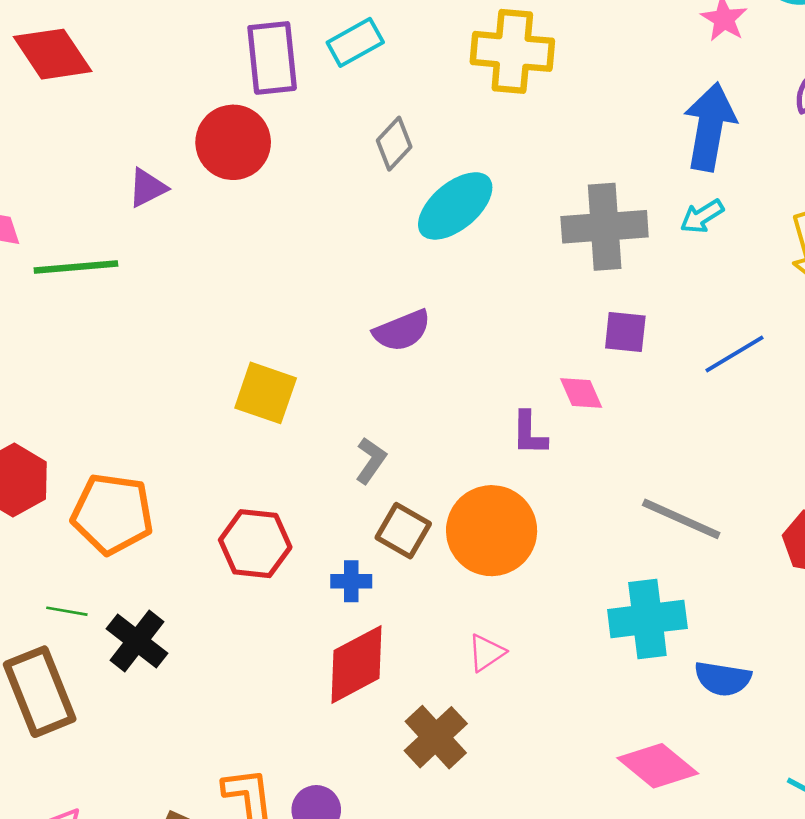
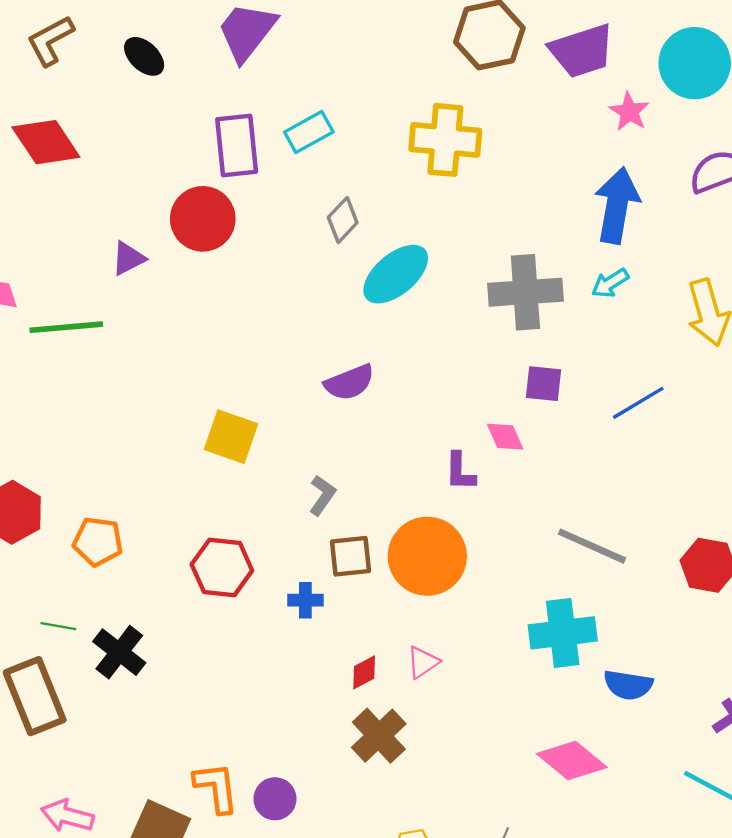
orange pentagon: (112, 514) -> (98, 542), size x0.7
brown square: (403, 531) -> (351, 556), turned -36
red diamond: (357, 664) -> (364, 672), moved, size x0.5

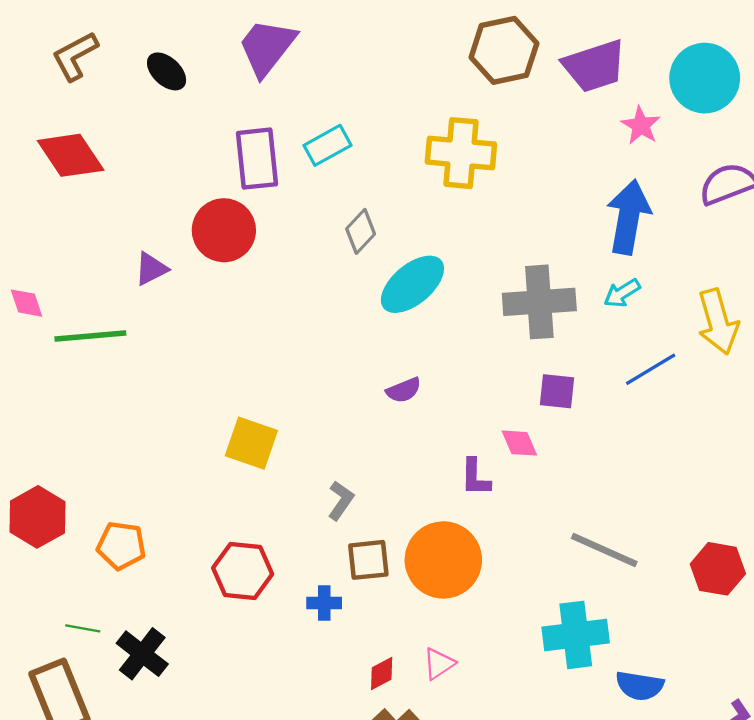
purple semicircle: (349, 382) -> (404, 390), moved, size x0.7
blue line: (638, 403) -> (651, 369), moved

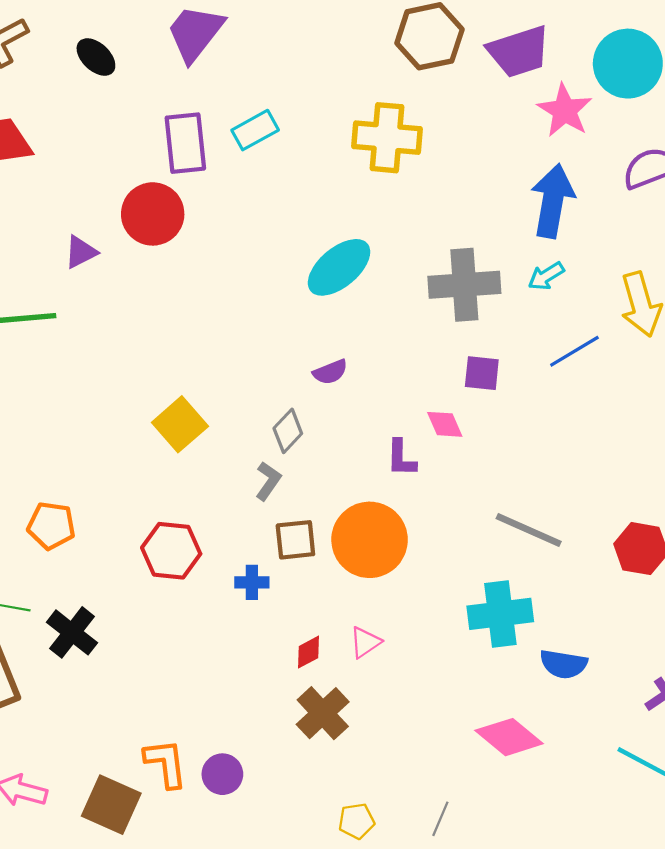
pink star: (641, 125) -> (565, 110), size x1.4
gray diamond: (361, 231) -> (288, 431), moved
yellow square: (251, 443) -> (180, 424), turned 30

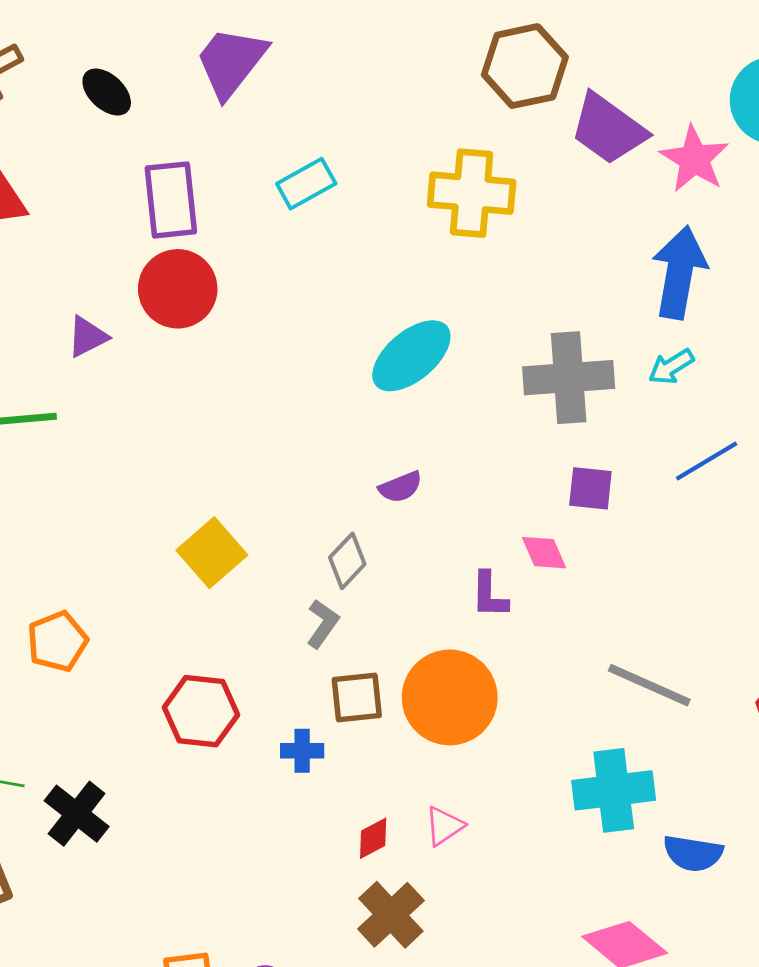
purple trapezoid: (519, 52) -> (608, 129), moved, turned 54
purple rectangle: (185, 143) -> (171, 200), moved
orange pentagon: (51, 526) -> (57, 641), moved, turned -30

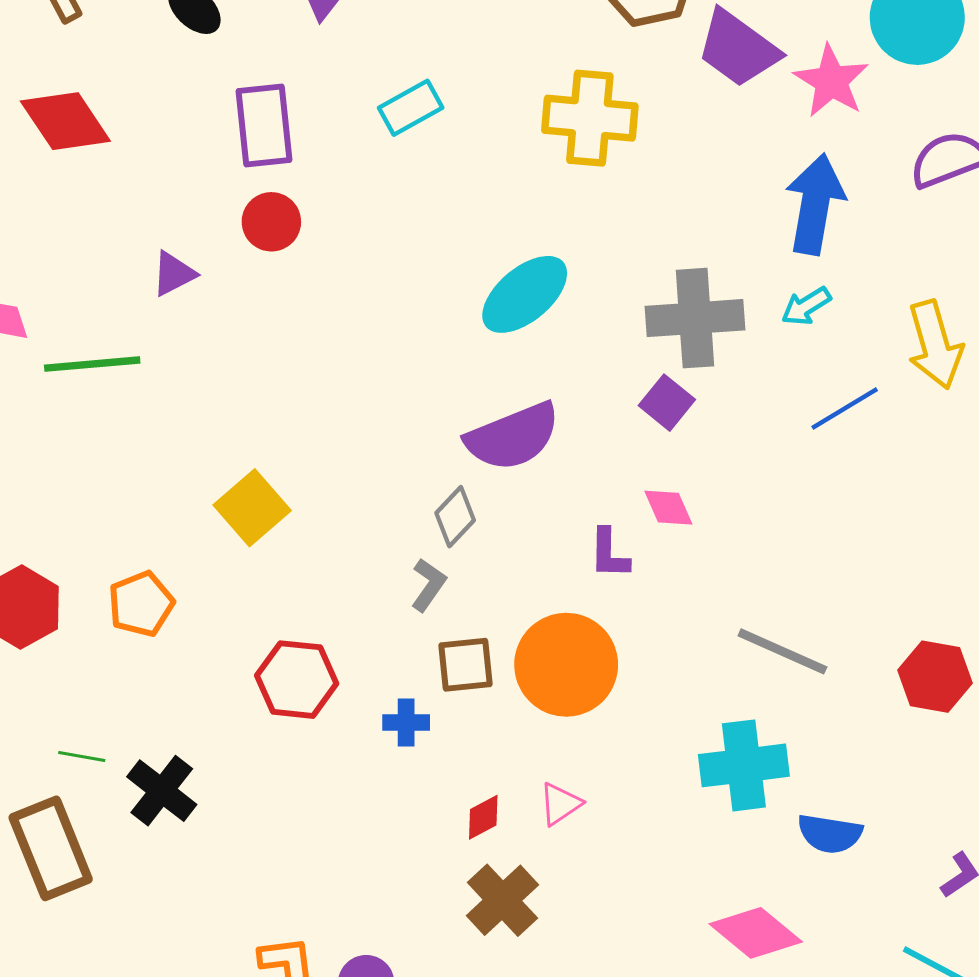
red circle: (178, 289) -> (271, 222), size x0.7
purple semicircle: (400, 487) -> (513, 437), size x2.0
purple square: (590, 488) -> (667, 403), moved, turned 33
yellow square: (212, 553) -> (252, 508), moved

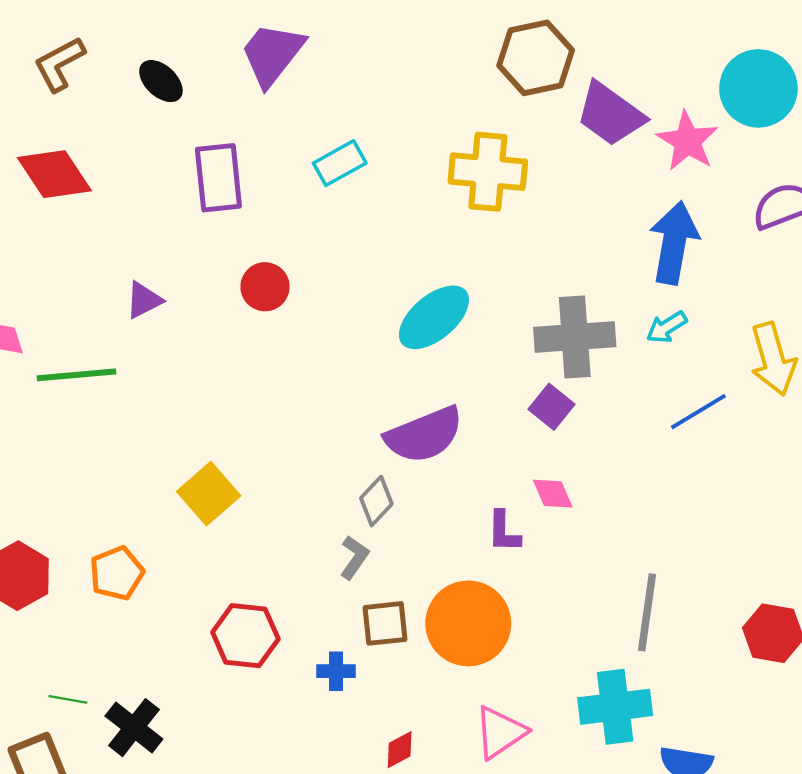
red circle: (271, 222) -> (265, 287), moved
gray line: (782, 651) -> (647, 612), turned 74
pink triangle: (560, 804) -> (500, 732), moved, size x1.5

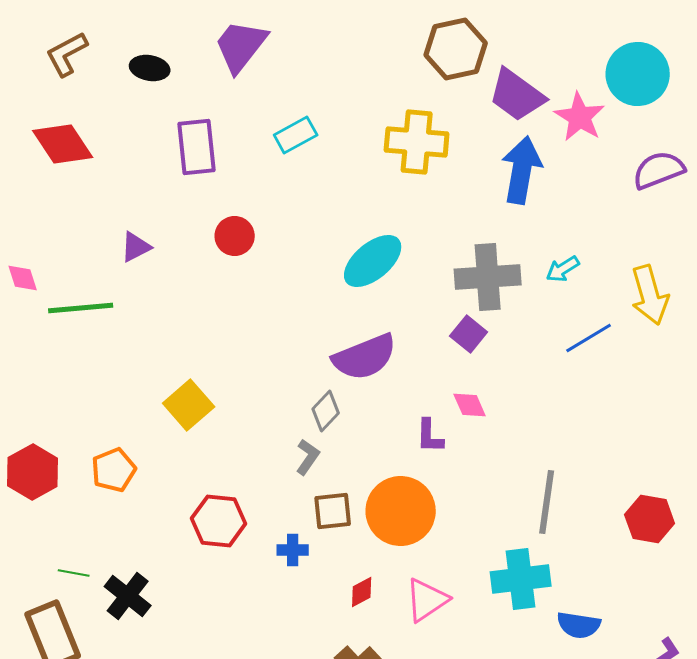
black ellipse: (161, 81) -> (150, 68), turned -33
blue arrow: (674, 243) -> (522, 170), moved
red diamond: (400, 750) -> (362, 592), moved

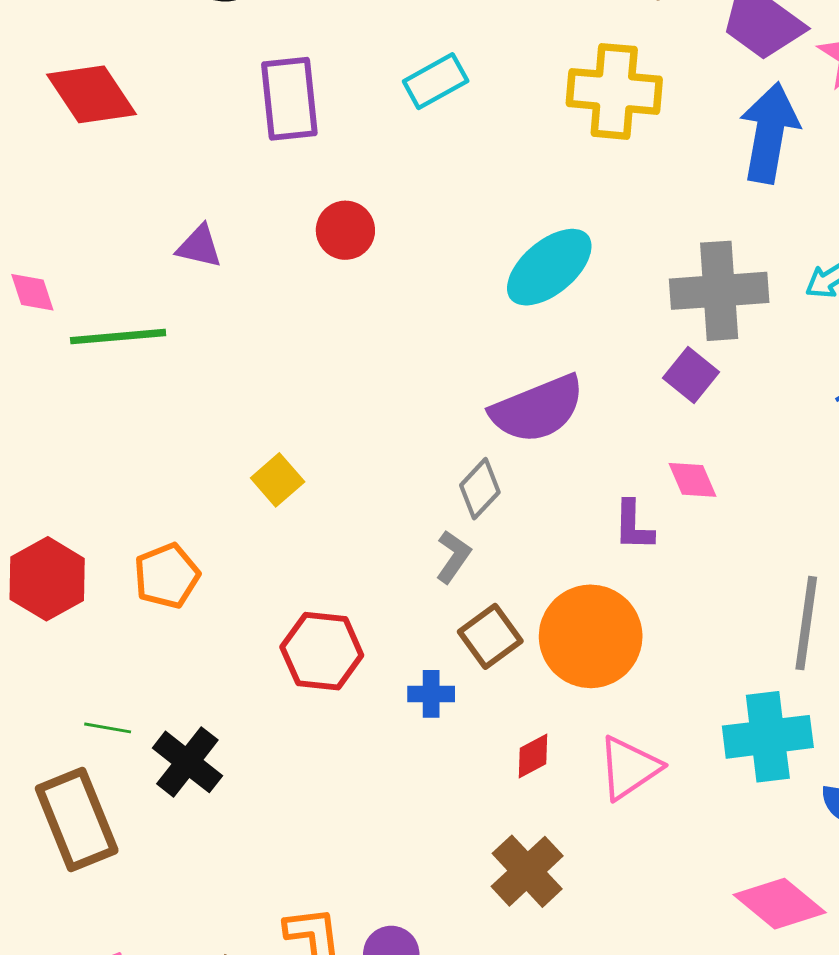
purple triangle: (136, 247) -> (199, 246), turned 40
yellow square: (189, 405) -> (278, 480), size x0.7
brown square: (333, 511) -> (490, 636), turned -30

